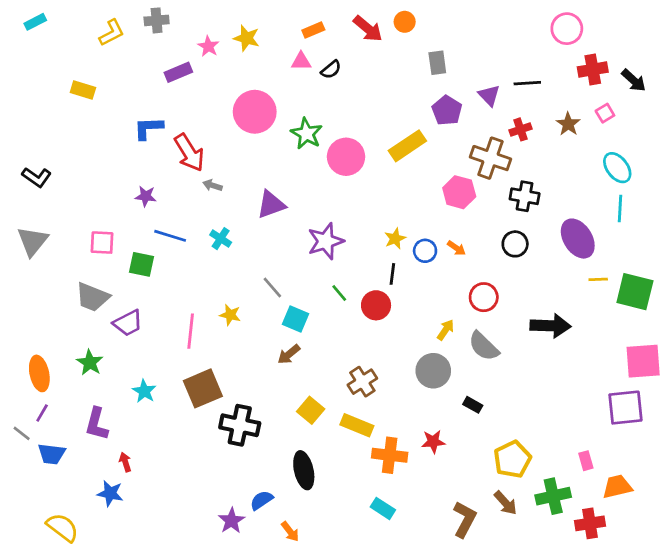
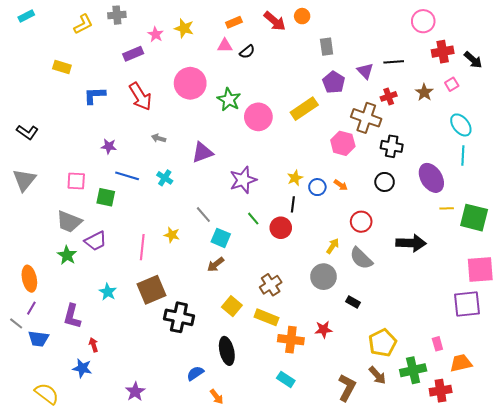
blue L-shape: (148, 128) -> (95, 95), moved
red arrow: (189, 153) -> (140, 96), moved
green star: (90, 363) -> (67, 255), moved
purple star: (232, 521) -> (135, 392), moved

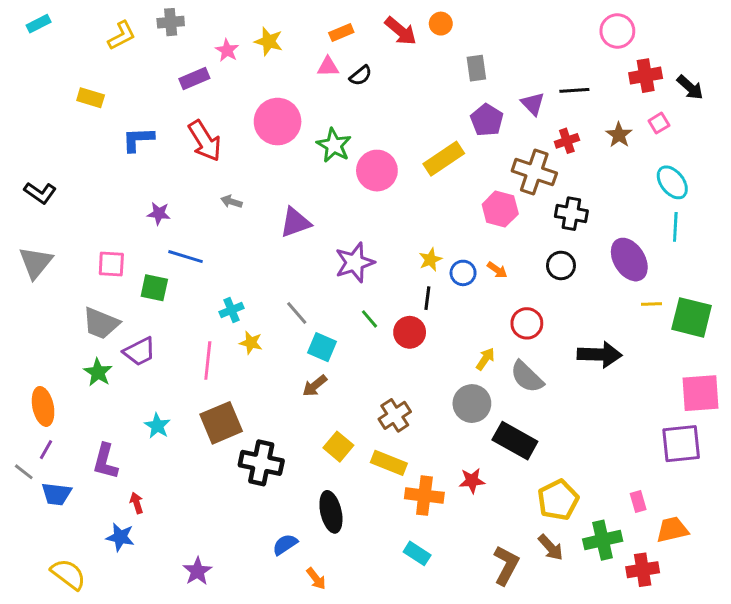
cyan cross: (165, 178) -> (232, 310), moved, turned 35
black rectangle: (353, 302) -> (515, 441), size x2.0

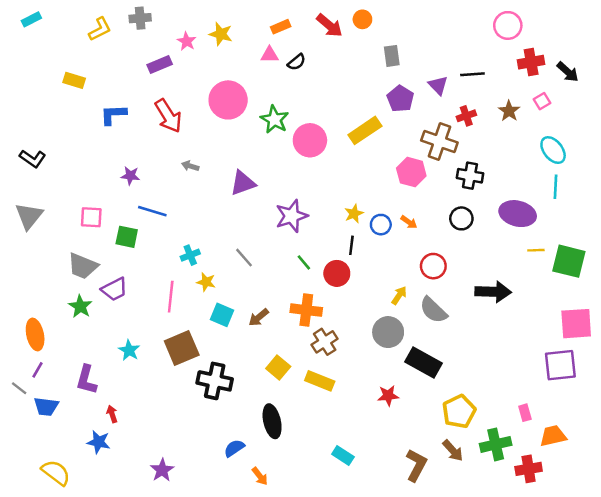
purple ellipse: (629, 260) -> (518, 214), turned -44
cyan square: (322, 347) -> (222, 315), moved
orange cross: (424, 496) -> (306, 310), moved

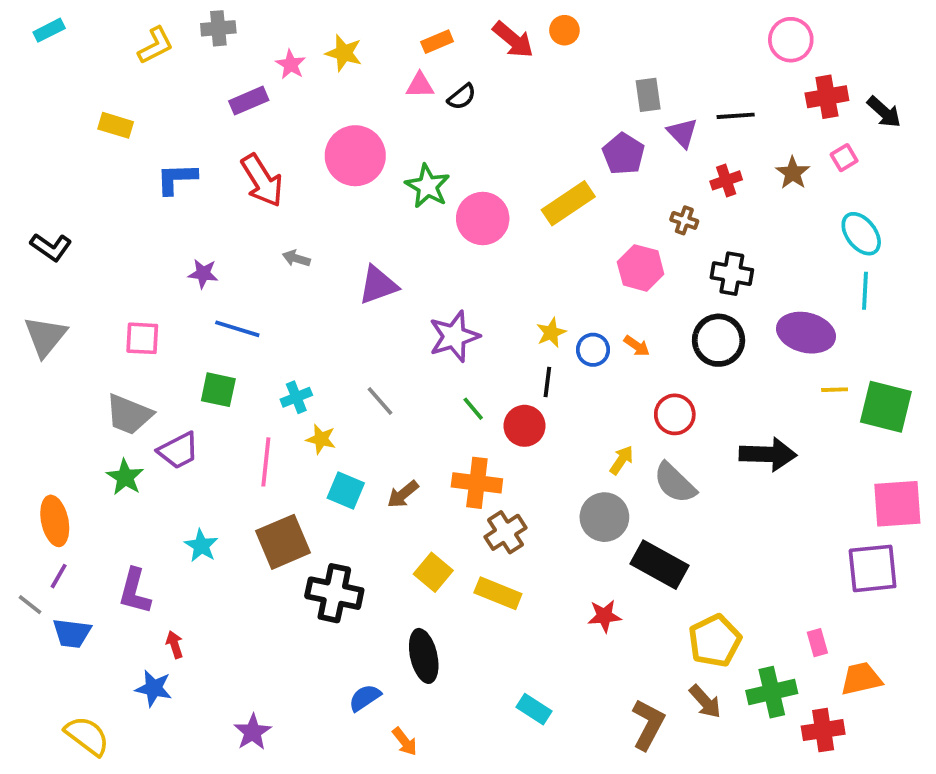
gray rectangle: (392, 56) -> (648, 95), moved
brown cross: (439, 141) -> (684, 220), size x0.5
black circle: (461, 218) -> (719, 340), size x1.4
green square: (127, 237) -> (218, 390), moved

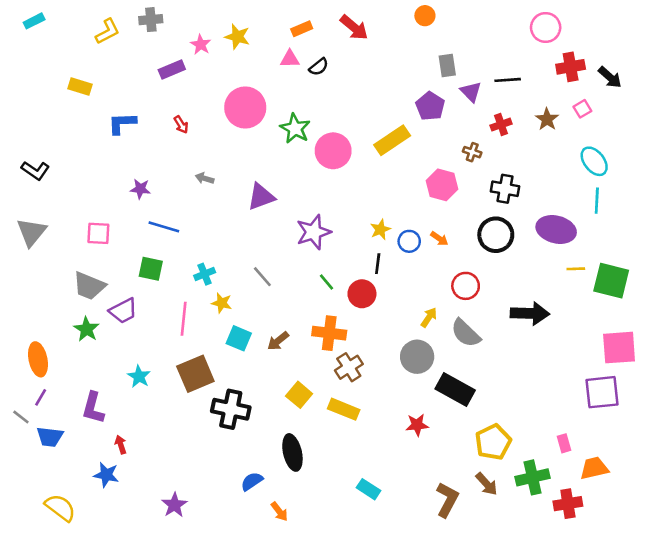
orange circle: (564, 30) -> (425, 16), moved
red arrow: (262, 180) -> (181, 125), size x0.5

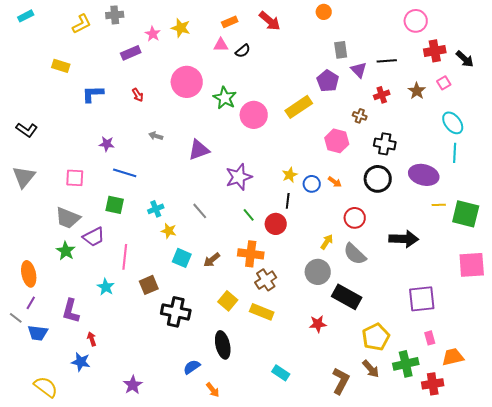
pink line: (184, 319) -> (125, 257), moved
brown square: (195, 374) -> (149, 285), size x0.7
purple square: (602, 392) -> (422, 299), moved

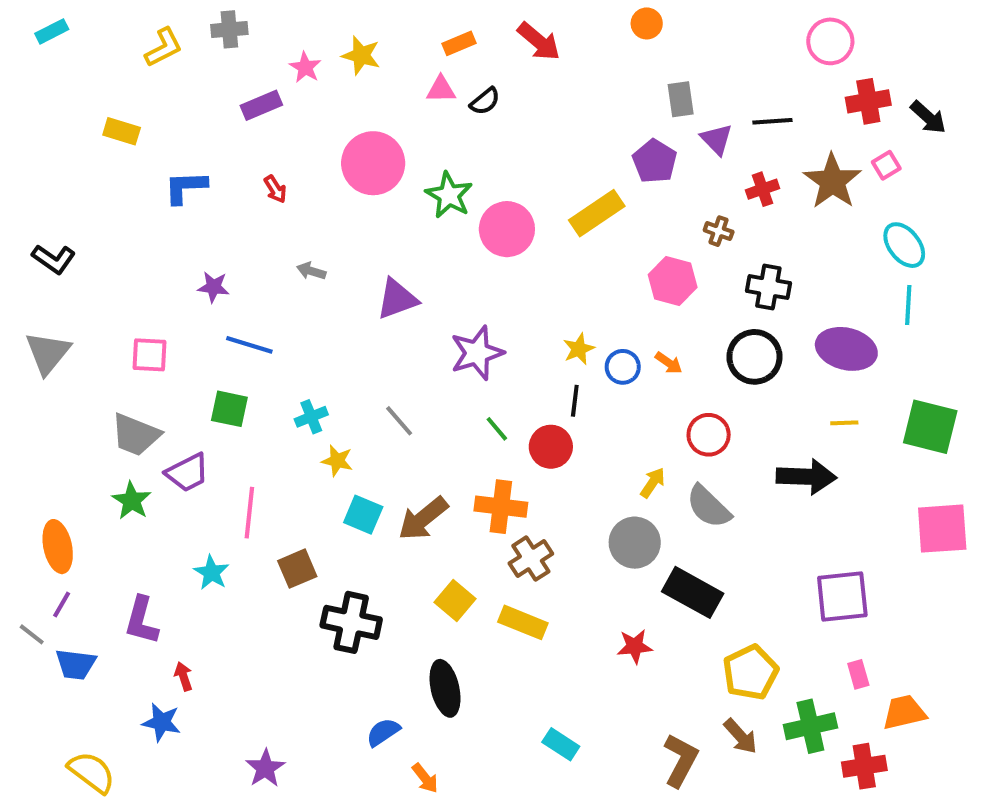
brown star: (417, 91) -> (832, 181), size x1.6
yellow line: (439, 205) -> (844, 423), moved
brown arrow: (212, 260) -> (423, 519), size x1.5

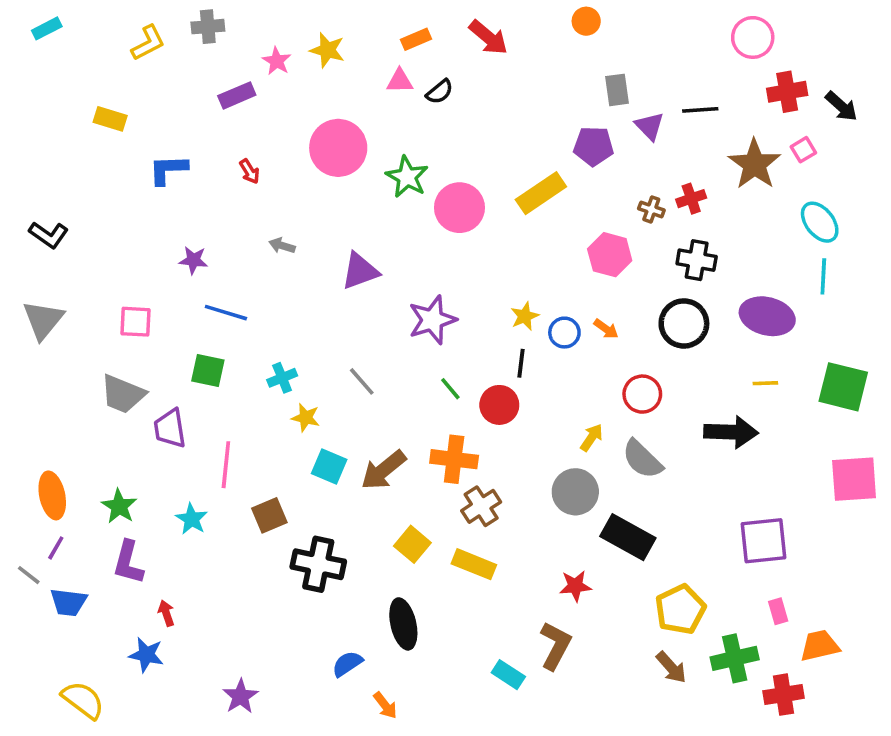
purple pentagon: (655, 161) -> (593, 146), turned -30
red cross: (762, 189) -> (691, 199), moved
purple trapezoid: (187, 473) -> (170, 428), turned 108
green star: (132, 501) -> (119, 506), moved
brown L-shape: (681, 760) -> (555, 646), moved

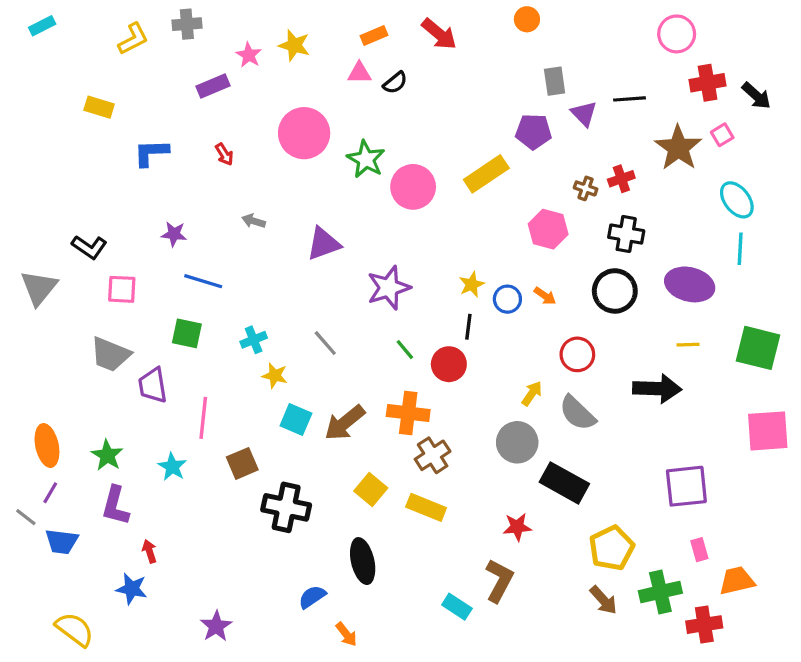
black L-shape: (49, 235) -> (89, 247), moved

